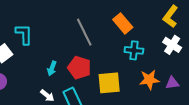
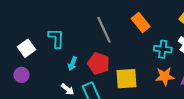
cyan L-shape: (24, 34) -> (56, 38), moved
cyan cross: (134, 50) -> (163, 49), moved

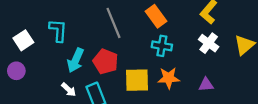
cyan cross: (163, 49) -> (162, 46), moved
cyan arrow: (72, 64) -> (76, 60), size x1.5
orange star: (165, 76) -> (169, 78), moved

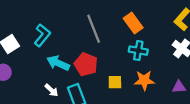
cyan L-shape: (58, 30) -> (42, 35), turned 35
cyan arrow: (76, 60) -> (58, 63), turned 90
yellow square: (137, 80) -> (115, 82), size x0.6

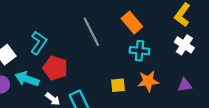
cyan arrow: (58, 63) -> (27, 79), moved
red pentagon: (86, 64) -> (55, 68), moved

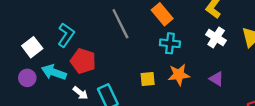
purple triangle: (185, 85) -> (216, 79), turned 40

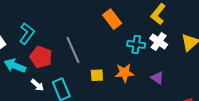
gray line: (120, 24) -> (73, 50), moved
cyan cross: (170, 43) -> (136, 44), moved

